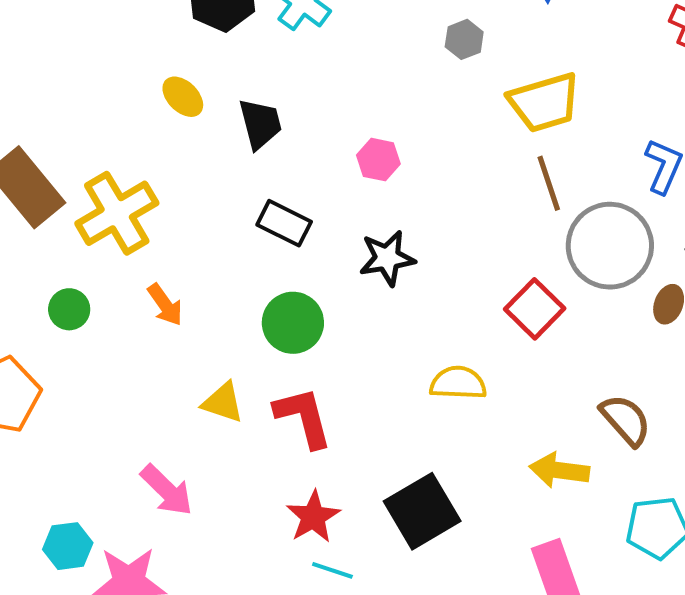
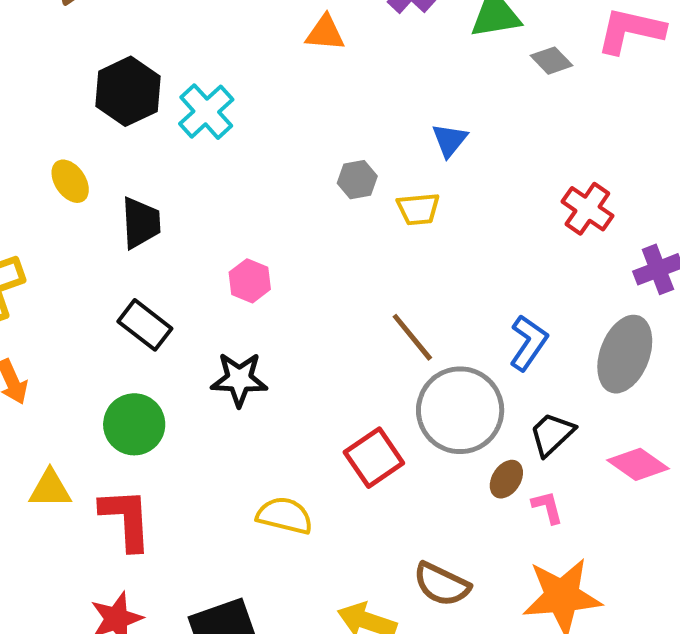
yellow trapezoid: (544, 102) -> (418, 209), moved, size x0.6
brown line: (549, 183) -> (412, 337), turned -32
yellow triangle: (223, 402) -> (50, 489), turned -30
brown semicircle: (626, 420) -> (442, 584), turned 146

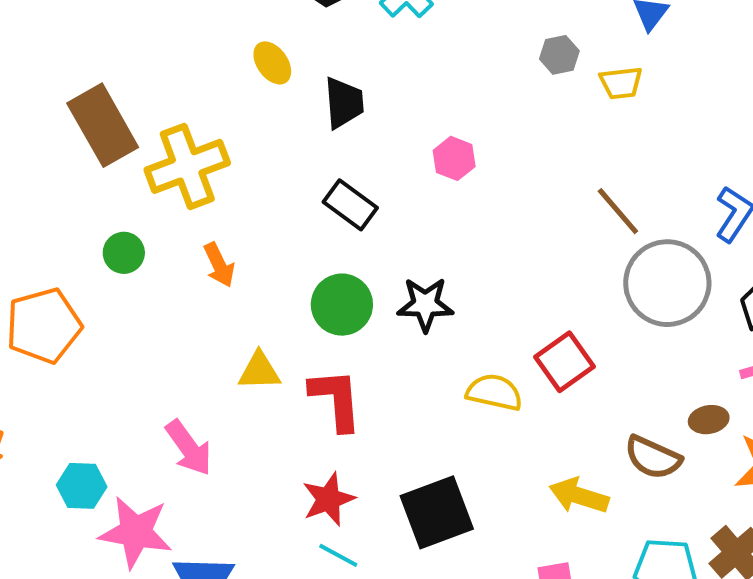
black star: (239, 379) -> (425, 304), moved
red square: (374, 458) -> (564, 362), moved
brown ellipse: (506, 479) -> (709, 420), moved, turned 48

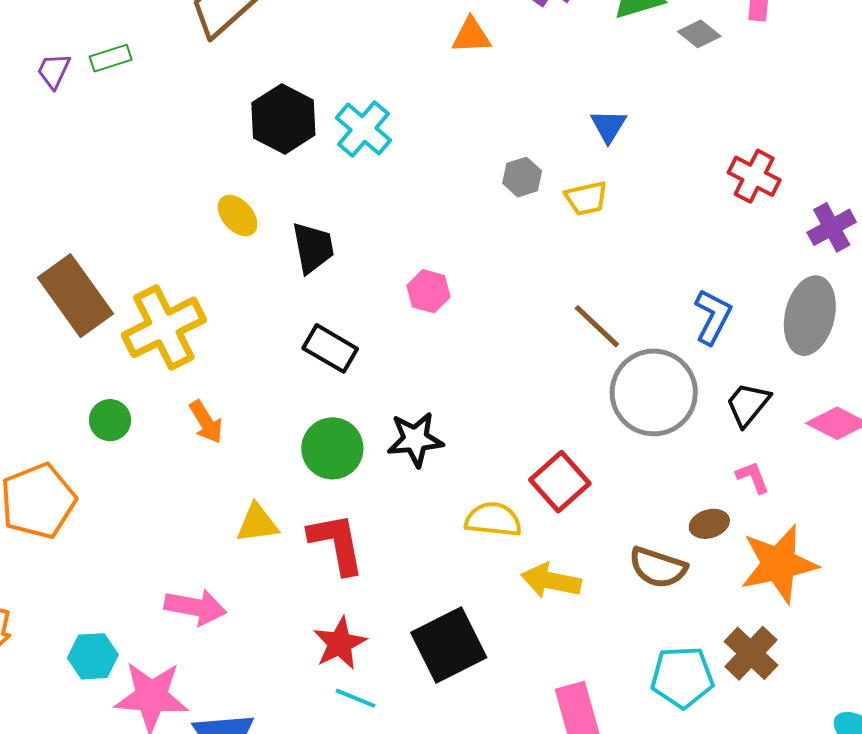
pink arrow: (189, 448) -> (195, 607), turned -38
yellow arrow: (579, 496) -> (551, 581), moved

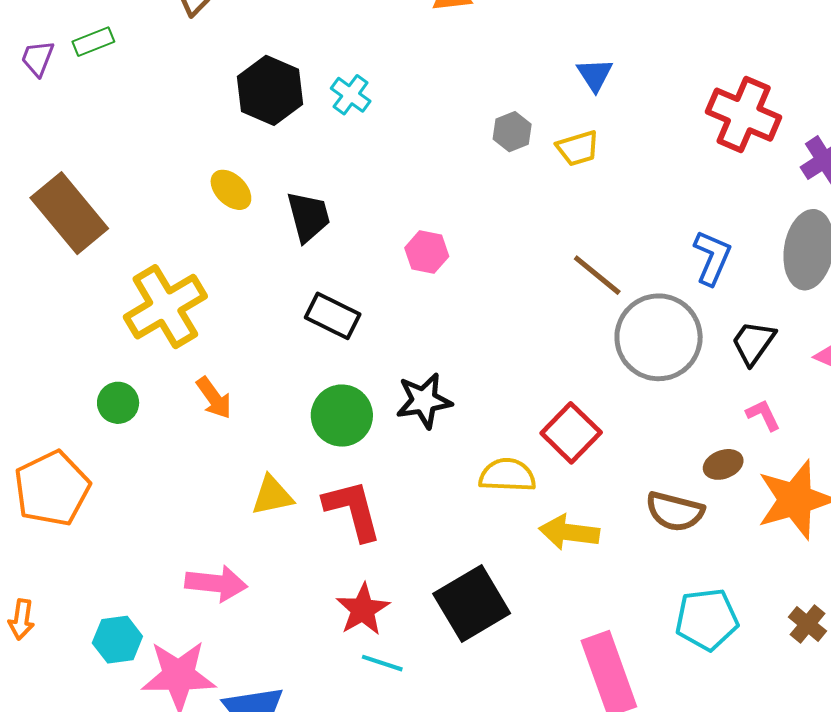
cyan cross: (363, 129) -> (351, 95), size x0.7
red cross: (754, 176) -> (744, 115), size x1.4
brown rectangle: (76, 296) -> (69, 213), moved
brown cross: (751, 653) -> (808, 624), moved, size x0.7

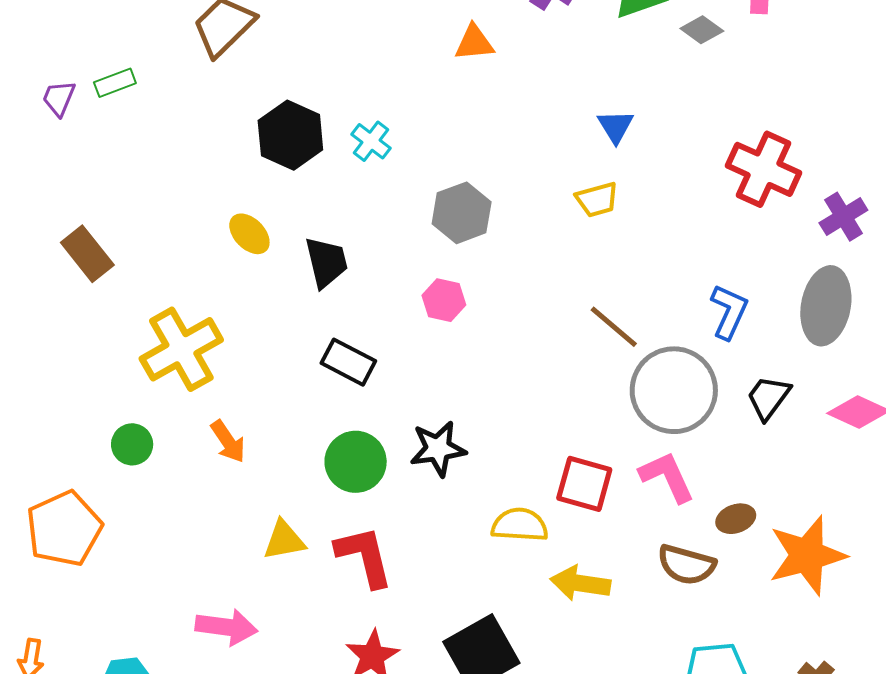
gray hexagon: (512, 132) -> (462, 213), moved, size x1.5
brown rectangle: (69, 213) -> (87, 254), size x0.7
pink L-shape: (763, 415) -> (667, 477), moved, size x1.6
red square: (571, 433) -> (584, 484), turned -30

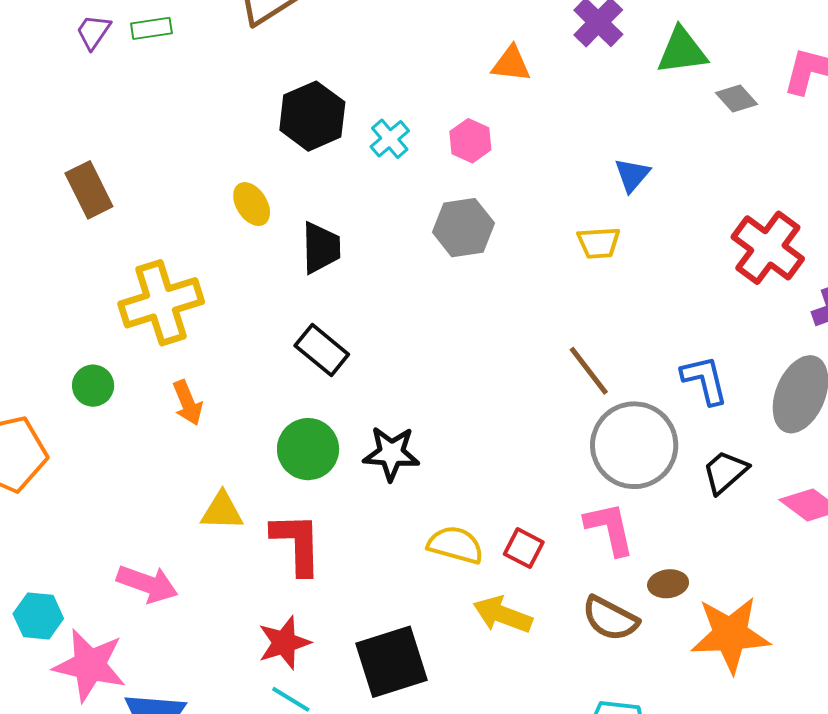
pink hexagon: (444, 300) -> (470, 141), moved
blue L-shape: (729, 312) -> (705, 380), turned -50
red square: (584, 484) -> (524, 548), moved, size x0.7

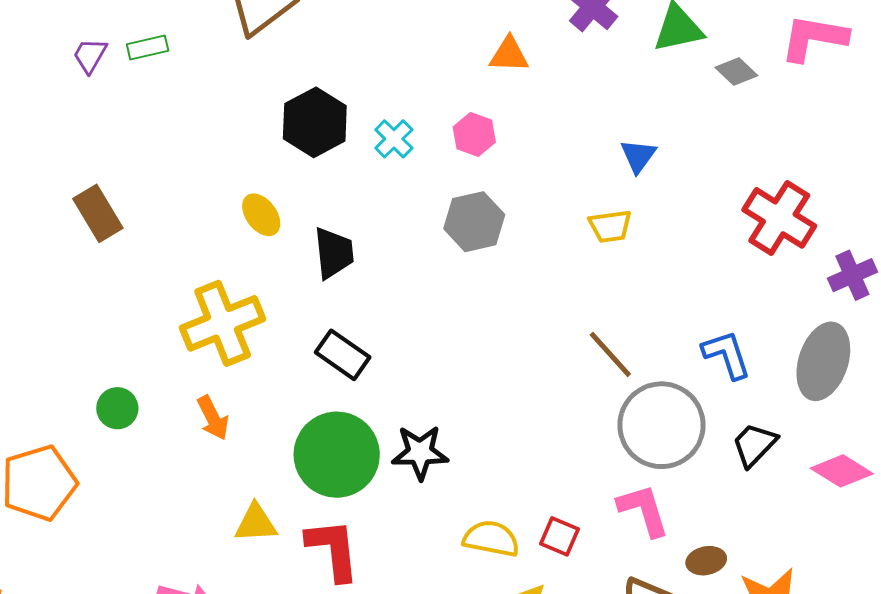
yellow cross: (161, 303) -> (223, 323), moved
green circle: (308, 449) -> (337, 455), size x1.4

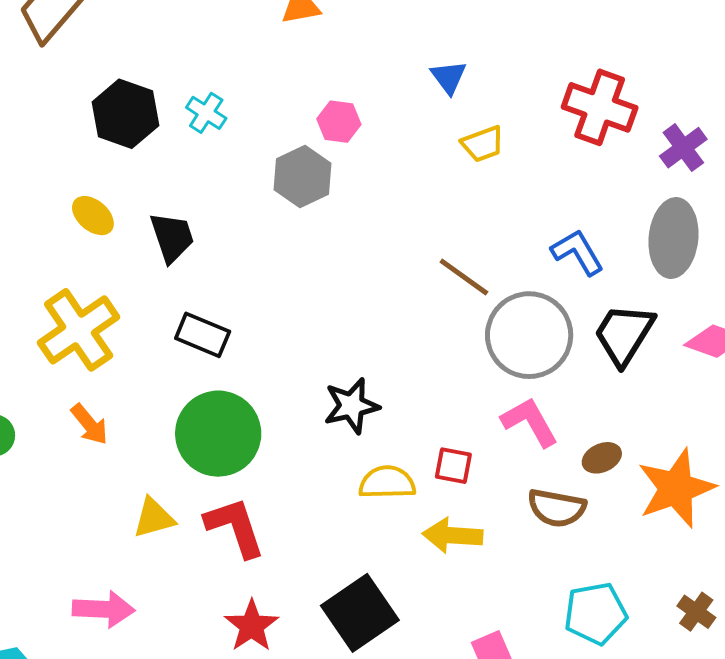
pink hexagon: (474, 134) -> (339, 122), moved
yellow trapezoid: (610, 226) -> (483, 144), moved
black trapezoid: (754, 445) -> (624, 334), size x1.4
black star: (420, 452) -> (352, 406), moved

